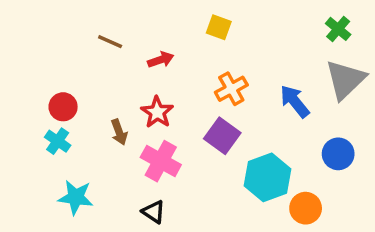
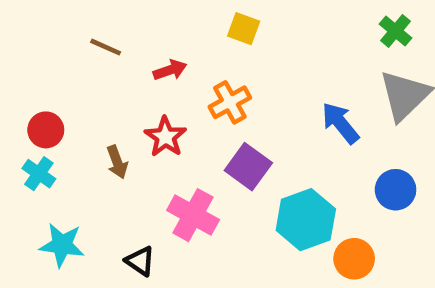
orange cross: (231, 89) -> (230, 102), moved
pink cross: (161, 161) -> (193, 215), moved
black triangle: (154, 212) -> (140, 261), moved

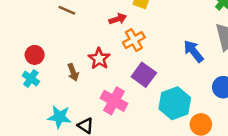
red arrow: (170, 70) -> (118, 19), moved
cyan star: (62, 245) -> (59, 117), moved

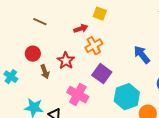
red circle: (35, 55) -> (33, 54), moved

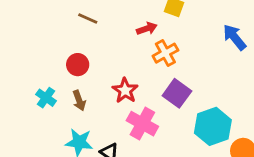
blue arrow: (142, 55) -> (234, 37), moved
red star: (66, 61) -> (125, 90), moved
brown arrow: (45, 72) -> (79, 101), moved

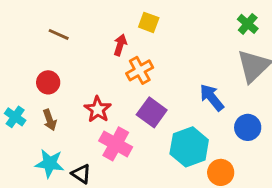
red arrow: (147, 29) -> (120, 45), turned -54
blue arrow: (234, 37) -> (212, 97), moved

